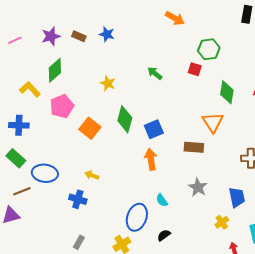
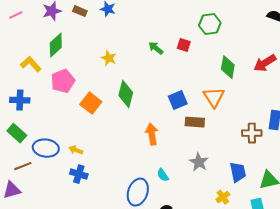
red square: (195, 69) -> (184, 45), moved
blue square: (154, 129) -> (178, 100), moved
yellow arrow: (92, 175) -> (76, 150), moved

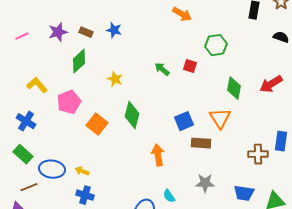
green diamond: (56, 45) -> (79, 61), moved
blue cross: (20, 100) -> (26, 121), turned 30
gray star: (199, 162) -> (205, 183), turned -30
blue trapezoid: (238, 172) -> (244, 193), turned 110

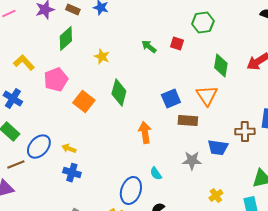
blue ellipse: (52, 169) -> (39, 147), turned -55
blue trapezoid: (244, 193) -> (218, 148), moved

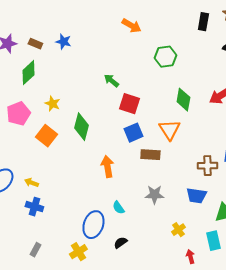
red square: (177, 44) -> (129, 104), moved, size x1.5
yellow star: (102, 57) -> (52, 104), moved
blue trapezoid: (218, 148) -> (196, 196), moved

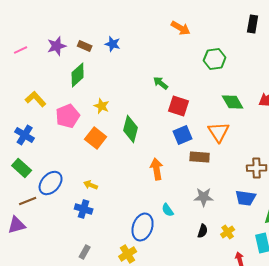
green diamond: (183, 100) -> (233, 102), turned -40
yellow arrow: (31, 183) -> (91, 185), moved
black semicircle: (120, 243) -> (203, 231), moved, turned 144

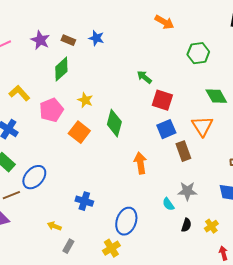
purple star: (57, 46) -> (40, 40), turned -30
brown rectangle: (200, 157) -> (183, 151), turned 66
yellow arrow: (91, 185) -> (54, 226), moved
blue cross: (84, 209) -> (84, 201), moved
cyan semicircle: (168, 210) -> (168, 204), moved

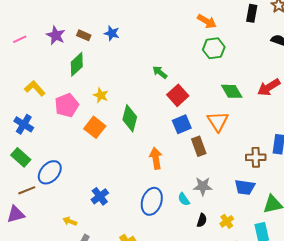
orange arrow: (164, 22) -> (207, 21), moved
red square: (162, 100) -> (178, 95), turned 30
blue cross: (84, 201) -> (100, 196), turned 36
blue ellipse: (126, 221) -> (152, 201), moved

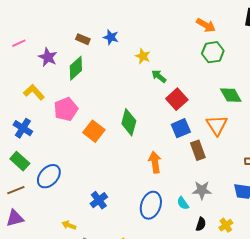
purple star: (56, 35) -> (48, 57), moved
yellow star: (101, 95) -> (143, 56), moved
brown line: (27, 190) -> (16, 190), moved

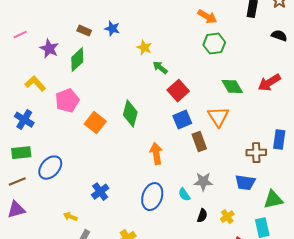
green rectangle: (20, 161) -> (21, 153), turned -48

